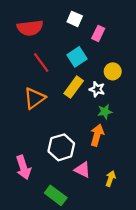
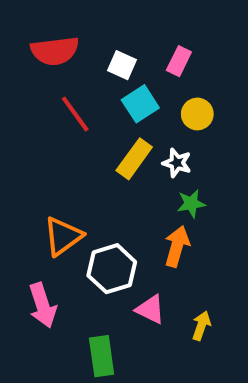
white square: (75, 19) -> (122, 65), moved
yellow circle: (113, 71) -> (197, 114), moved
orange triangle: (34, 98) -> (63, 236), moved
green rectangle: (56, 195) -> (102, 356), turned 45

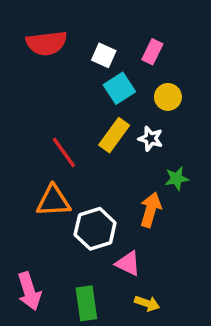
red line: (75, 114) -> (64, 152), moved
green star: (191, 204) -> (177, 178), moved
orange triangle: (63, 236) -> (53, 201), turned 33
pink arrow: (43, 305) -> (29, 291), moved
yellow arrow: (201, 326) -> (147, 303), moved, turned 90

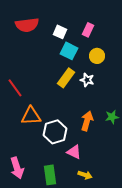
cyan square: (119, 88) -> (69, 51), turned -30
red line: (64, 152) -> (15, 88), moved
green star: (177, 178) -> (112, 117), moved

